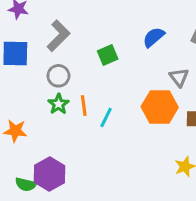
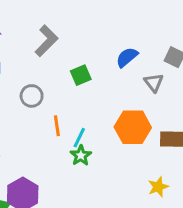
gray L-shape: (58, 36) -> (46, 41), moved
gray triangle: (179, 77) -> (154, 83), moved
green star: (58, 104) -> (81, 156), moved

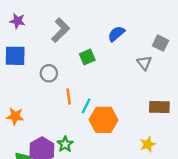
blue semicircle: (127, 57) -> (116, 34), moved
orange hexagon: (133, 127) -> (104, 120), moved
green star: (81, 156) -> (65, 144), moved

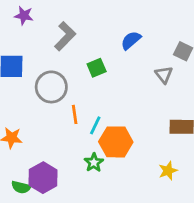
purple star: (17, 21) -> (24, 16), moved
gray circle: (49, 73) -> (51, 87), size x1.5
green star: (65, 144) -> (94, 162), moved

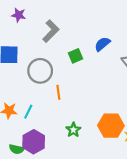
blue semicircle: (131, 40) -> (102, 44), moved
cyan line: (95, 125) -> (28, 112), moved
orange hexagon: (116, 142) -> (111, 126), moved

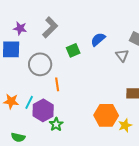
purple star: (19, 15) -> (20, 28), moved
green star: (73, 130) -> (56, 124), moved
purple hexagon: (34, 142) -> (43, 110), moved

